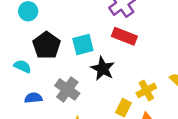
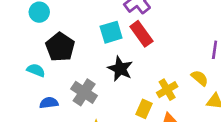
red rectangle: (124, 36) -> (141, 34), turned 35
cyan square: (83, 45) -> (111, 32), moved

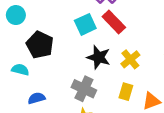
yellow cross: (167, 90) -> (130, 59), moved
gray cross: (84, 92) -> (84, 89), moved

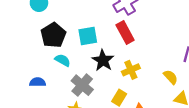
cyan square: (85, 24) -> (88, 36), moved
cyan semicircle: (20, 70) -> (63, 60), moved

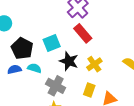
blue semicircle: (38, 82) -> (14, 69), moved

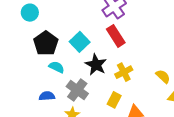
cyan square: (52, 43) -> (80, 42), turned -30
blue semicircle: (14, 69) -> (47, 96), moved

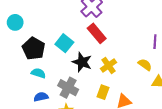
cyan semicircle: (57, 67) -> (38, 73), moved

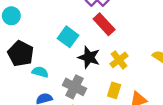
black pentagon: (34, 49) -> (21, 54), moved

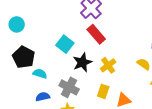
black star: (89, 57) -> (82, 62), turned 30

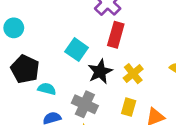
red rectangle: (96, 34) -> (116, 35), turned 60

